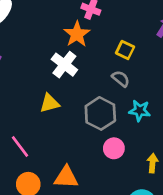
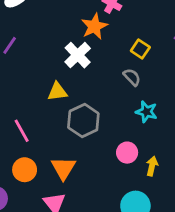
gray hexagon: (100, 113) -> (83, 121), moved
pink circle: (114, 148) -> (127, 153), moved
orange triangle: (66, 177) -> (63, 168), turned 50

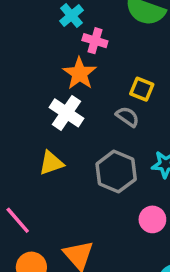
gray semicircle: (132, 77) -> (127, 117), moved
gray hexagon: (83, 121) -> (116, 172), moved

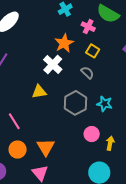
pink cross: (95, 41) -> (88, 27), moved
yellow square: (142, 89) -> (93, 51), moved

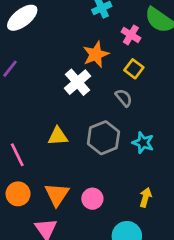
yellow triangle: (39, 92) -> (58, 136), moved
pink circle: (92, 134) -> (92, 199), moved

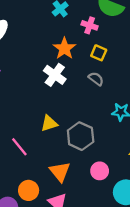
gray hexagon: (103, 138) -> (81, 136), moved
orange circle: (18, 194) -> (29, 190), moved
pink circle: (92, 199) -> (100, 171), moved

